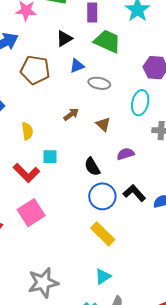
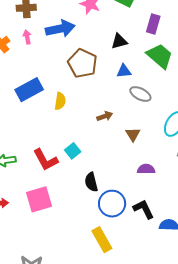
yellow semicircle: (27, 131) -> (60, 101), moved
cyan square: (50, 157) -> (73, 151), turned 35
black semicircle: (92, 167) -> (91, 182), moved

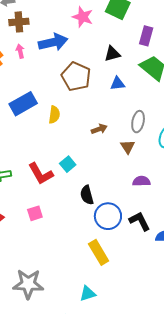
gray ellipse: (140, 94) -> (138, 122), moved, turned 75
pink square: (39, 199) -> (35, 213), size x0.6

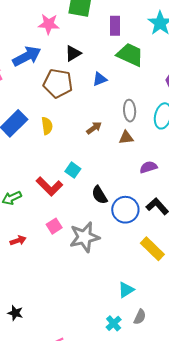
black triangle: (112, 54) -> (73, 53), moved
brown triangle: (128, 147) -> (126, 138), turned -49
yellow rectangle: (99, 252) -> (152, 249), moved
gray star: (28, 284) -> (84, 237), moved

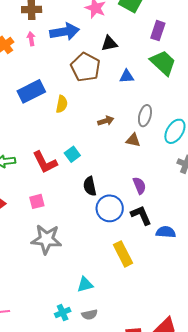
purple semicircle: (148, 167) -> (139, 186), moved, turned 66
gray star: (84, 237) -> (46, 239), moved
gray semicircle: (140, 317) -> (90, 315), turned 35

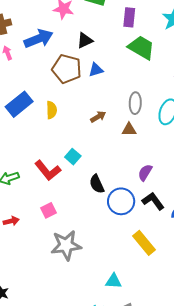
blue triangle: (127, 76) -> (96, 70), moved
purple semicircle: (139, 186) -> (145, 173), turned -114
cyan triangle: (85, 285) -> (114, 281), turned 30

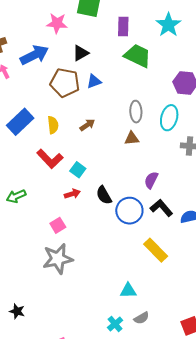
brown arrow: (98, 117) -> (87, 125), moved
red L-shape: (48, 170) -> (50, 159), moved
red arrow: (11, 221) -> (72, 194), moved
gray star: (66, 245) -> (58, 259), moved

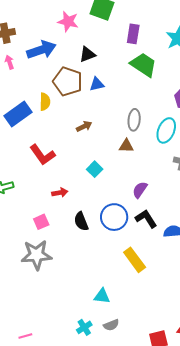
yellow semicircle: (53, 125) -> (45, 102), moved
cyan square: (78, 170) -> (95, 169), moved
black semicircle: (104, 195) -> (81, 221), moved

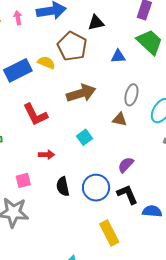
blue triangle: (97, 84) -> (118, 56), moved
yellow semicircle: (45, 102) -> (46, 63), turned -78
brown arrow: (84, 126) -> (81, 93), size x1.8

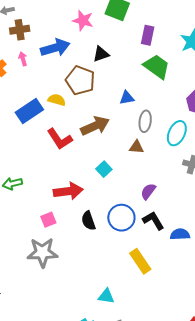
blue triangle: (118, 56) -> (127, 98), moved
red L-shape: (35, 115) -> (60, 139), moved
red arrow: (46, 155) -> (68, 191), size x1.8

